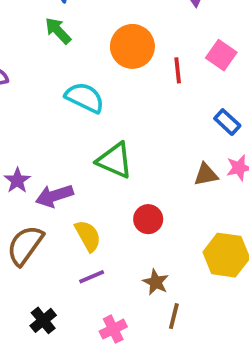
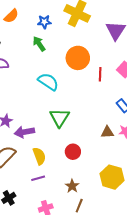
green triangle: (115, 160) -> (60, 118), turned 30

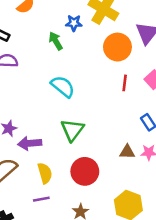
blue star: (44, 22) -> (74, 23), moved
orange circle: (78, 58) -> (117, 47), moved
red circle: (73, 152) -> (85, 171), size x1.5

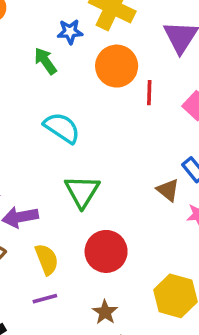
orange circle: (117, 47) -> (117, 66), moved
red line: (125, 83) -> (149, 93), moved
brown triangle: (127, 152) -> (168, 190), moved, turned 42

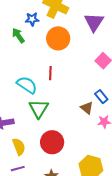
red line: (149, 93) -> (50, 73), moved
cyan semicircle: (62, 128) -> (27, 85), moved

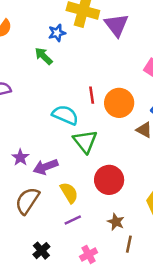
purple triangle: (94, 22) -> (116, 25), moved
orange circle: (58, 38) -> (119, 103), moved

